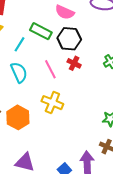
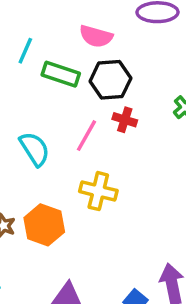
cyan line: (20, 44) -> (25, 51), moved
pink line: (50, 69) -> (87, 136), turned 66

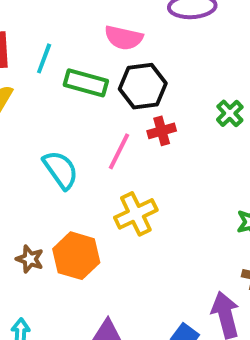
red cross: (125, 120) -> (162, 131), turned -30
yellow cross: (98, 191) -> (136, 214), turned -36

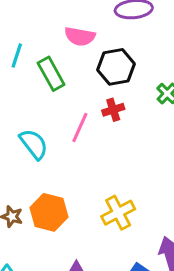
green rectangle: (86, 83) -> (51, 74), turned 48
black hexagon: (143, 86) -> (116, 67), moved
yellow cross: (136, 214) -> (118, 213), moved

